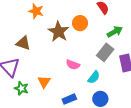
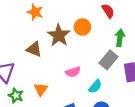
green arrow: (115, 32) -> (120, 38), turned -56
brown triangle: (23, 43) -> (34, 49), moved
pink semicircle: (73, 65) -> (73, 72), turned -40

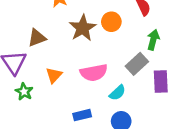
brown triangle: (34, 49) -> (37, 38), moved, turned -49
pink semicircle: (73, 72) -> (94, 73), size x1.5
orange triangle: (41, 89) -> (54, 75), moved

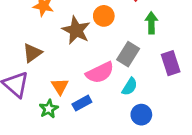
gray rectangle: (137, 64) -> (128, 54), moved
green star: (24, 92) -> (49, 109), moved, turned 30
blue rectangle: (82, 115) -> (82, 103), moved

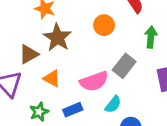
brown star: (76, 30) -> (57, 38), moved
orange triangle: (60, 86) -> (52, 78), moved, turned -36
cyan semicircle: (130, 87) -> (113, 104), moved

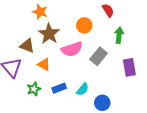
brown triangle: (29, 54) -> (27, 46), turned 49
pink semicircle: (94, 81) -> (72, 49), moved
cyan semicircle: (113, 104) -> (82, 89), moved

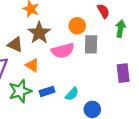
green arrow: (119, 35) -> (120, 29), moved
gray rectangle: (99, 56) -> (91, 44), moved, turned -42
green star: (34, 89) -> (20, 91), size x1.5

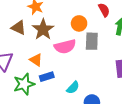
brown triangle: (15, 44) -> (19, 28), moved
blue rectangle: (47, 91) -> (47, 77), moved

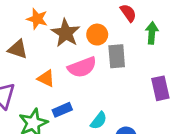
brown star: (43, 29) -> (66, 33), moved
orange triangle: (36, 60) -> (46, 78), moved

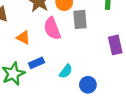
pink semicircle: (82, 67) -> (52, 28), turned 90

